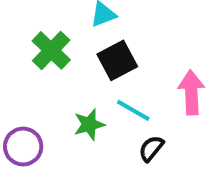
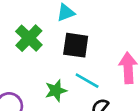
black square: (117, 60) -> (76, 45), turned 36

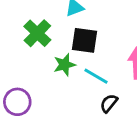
green star: (56, 91) -> (64, 65), moved

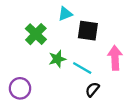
black square: (84, 40) -> (88, 31), moved

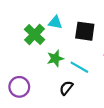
cyan triangle: (65, 14) -> (55, 22), moved, turned 32
black semicircle: (92, 89) -> (66, 88), moved

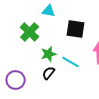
cyan triangle: (55, 22) -> (49, 11), moved
black semicircle: (66, 88) -> (49, 73), moved

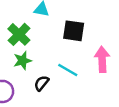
green star: (49, 54) -> (23, 61), moved

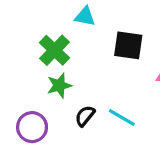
cyan line: (68, 70) -> (122, 118), moved

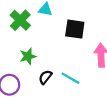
green cross: (54, 50) -> (20, 20), moved

